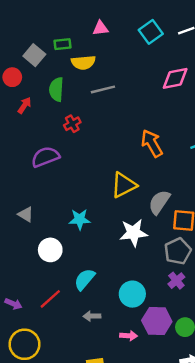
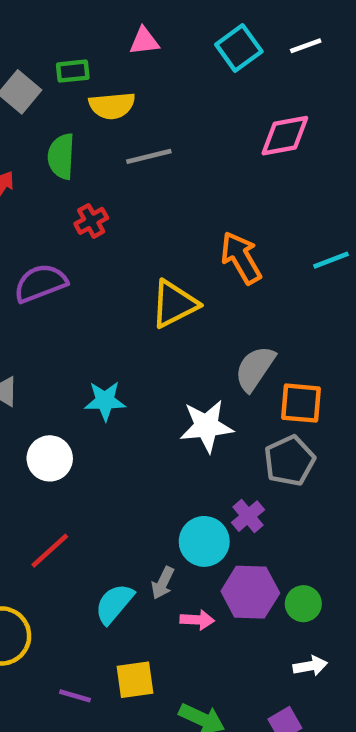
yellow triangle: (124, 185) -> (174, 304), moved
cyan semicircle: (85, 279) -> (114, 604), moved
purple cross: (176, 281) -> (248, 516), moved
gray arrow: (92, 316) -> (163, 583), moved, turned -63

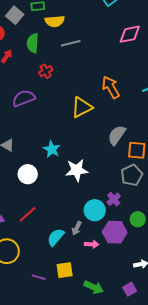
cyan star: (105, 401) -> (52, 149), turned 30
white star: (206, 426) -> (77, 170), moved
green circle: (303, 604) -> (138, 219), moved

